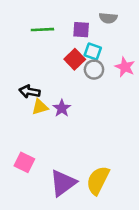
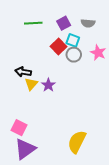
gray semicircle: (108, 18) -> (88, 23), moved
purple square: (81, 30) -> (64, 23), turned -32
yellow triangle: (40, 107) -> (31, 84), turned -32
purple triangle: (63, 183) -> (25, 149), moved

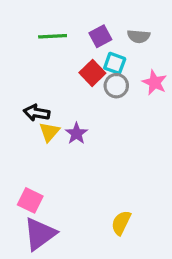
yellow semicircle: (77, 142) -> (121, 223), size x0.7

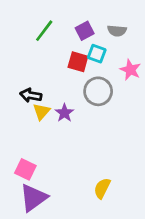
green line: (53, 36) -> (44, 31), turned -50
red square: (92, 73) -> (78, 62), turned -30
gray circle: (116, 86) -> (98, 91), moved, size x1.4

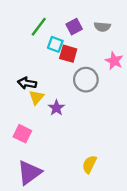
cyan square: (97, 54) -> (55, 44), moved
purple star: (64, 113) -> (56, 108), moved
pink square: (25, 169) -> (22, 134), moved

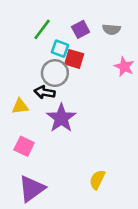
gray circle: (86, 80) -> (55, 73), moved
black arrow: (27, 83) -> (45, 92), moved
yellow triangle: (36, 97) -> (20, 106), moved, turned 42
purple star: (56, 108) -> (61, 118), size x1.6

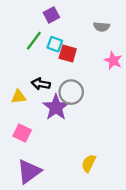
green line: (42, 29) -> (34, 41), moved
purple square: (81, 29) -> (51, 15), moved
gray circle: (55, 73) -> (71, 92), moved

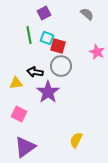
gray semicircle: (102, 27) -> (87, 14), moved, turned -144
green line: (34, 41) -> (29, 35), turned -48
gray circle: (71, 92) -> (61, 66), moved

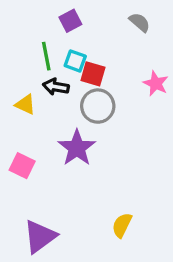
black arrow: (35, 72) -> (56, 87), moved
yellow triangle: (16, 83) -> (25, 104), moved, turned 32
pink square: (19, 114) -> (22, 166), moved

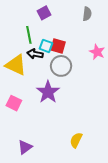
gray semicircle: (140, 22) -> (87, 14), turned 56
cyan square: (75, 61) -> (46, 46), moved
yellow triangle: (25, 104) -> (16, 65), size x1.6
purple triangle: (40, 236) -> (25, 147), size x0.7

